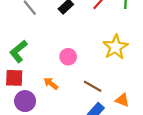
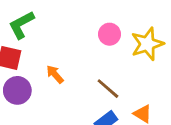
pink circle: (68, 57) -> (110, 34), moved

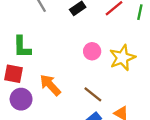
green L-shape: (21, 25) -> (22, 47), turned -60
orange arrow: (55, 74) -> (50, 85), size x1.5

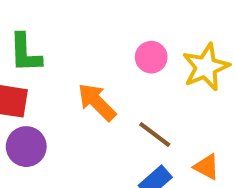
orange arrow: (50, 85) -> (97, 102), moved

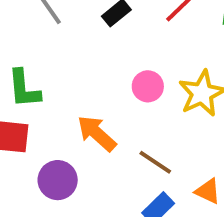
purple circle: (26, 147) -> (58, 180), moved

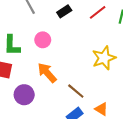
pink circle: (148, 86) -> (43, 40), moved

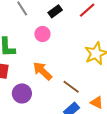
pink circle: (43, 40) -> (42, 34), moved

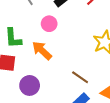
orange arrow: (43, 71) -> (42, 50), moved

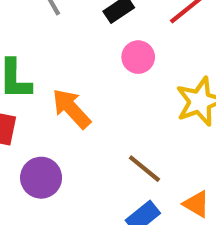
pink circle: (49, 24) -> (138, 57), moved

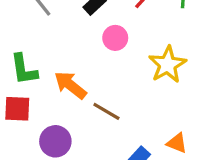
brown line: (144, 169) -> (106, 111), moved

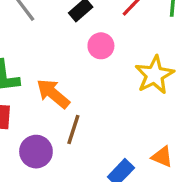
brown line: (106, 111) -> (73, 129), moved, turned 76

